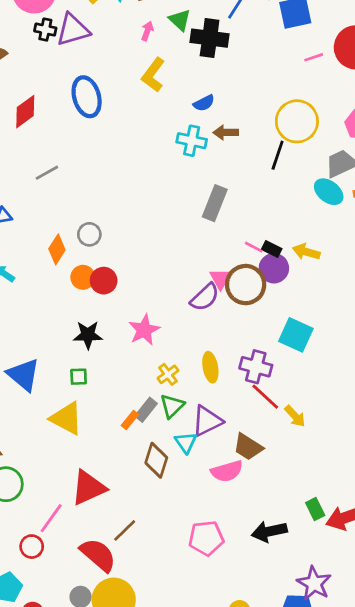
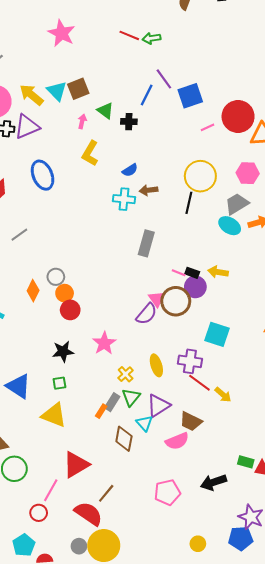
black cross: (210, 38) -> (129, 122), size x0.6
orange circle: (83, 277) -> (65, 293), moved
green rectangle: (315, 509) -> (246, 462), turned -42

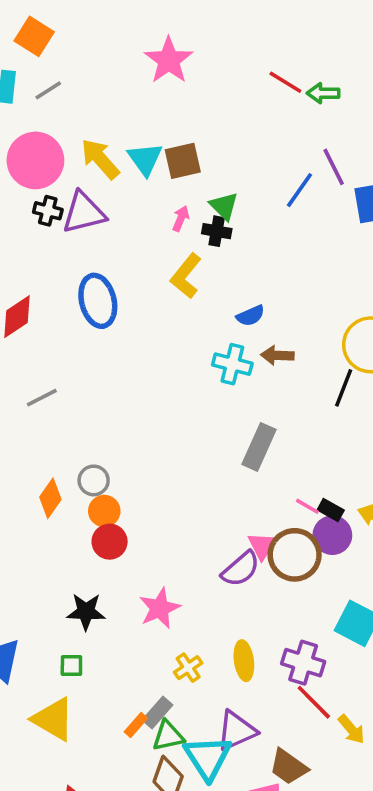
black cross: (129, 122) -> (217, 231), moved
green triangle: (131, 397) -> (168, 736), moved, turned 30
cyan triangle: (144, 423) -> (208, 758), size x1.6

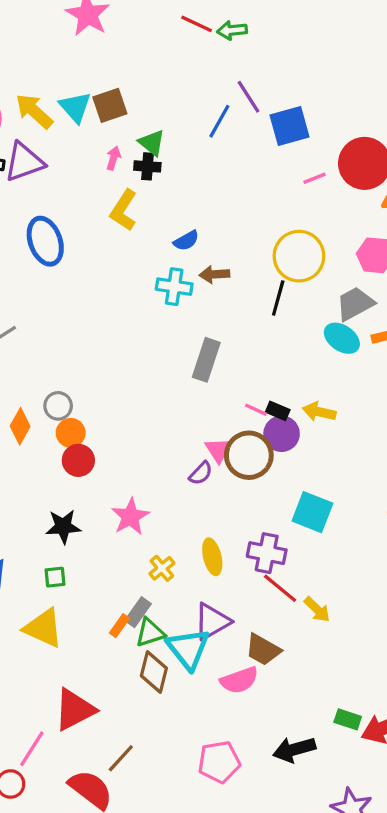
purple semicircle: (241, 569) -> (201, 473), size x0.7

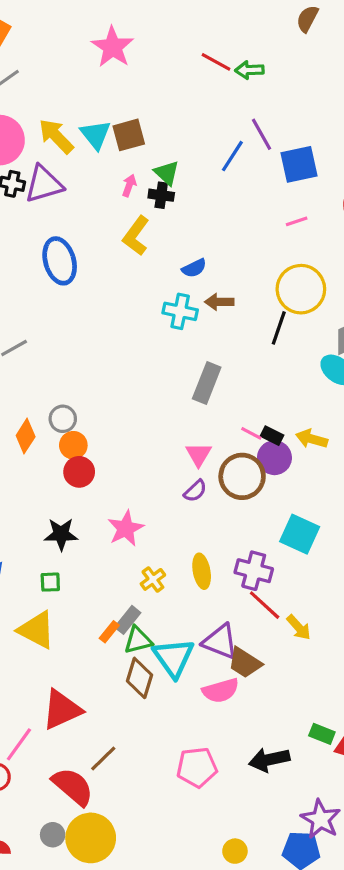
pink line: (315, 178) -> (297, 221), moved
pink triangle: (218, 450) -> (199, 454), moved
purple triangle: (212, 621) -> (220, 642), moved, turned 48

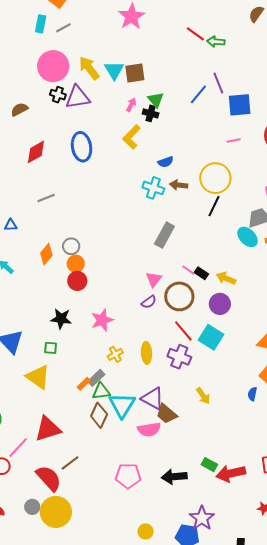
yellow circle: (301, 289) -> (215, 178), moved
purple circle: (274, 458) -> (220, 304), moved
red line: (265, 605) -> (183, 331), moved

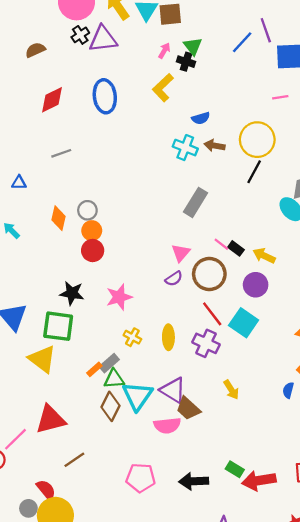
black cross: (58, 95) -> (80, 35), turned 35
orange diamond: (46, 254) -> (59, 218), turned -30
green square: (51, 348) -> (58, 326), size x2.0
yellow cross: (115, 354) -> (132, 337), turned -35
red semicircle: (49, 478) -> (46, 490), moved, size x0.7

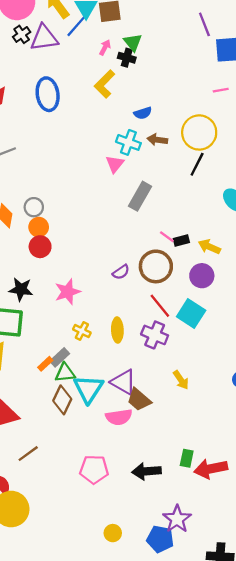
blue line: (242, 42) -> (76, 26), moved
black rectangle: (236, 248) -> (181, 240), turned -49
pink triangle: (181, 253) -> (115, 164), moved
green rectangle: (235, 469) -> (187, 458), turned 72

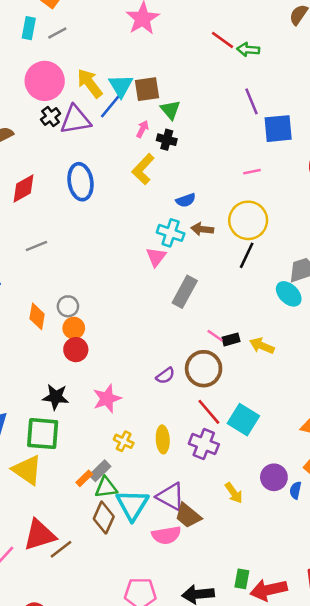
green triangle: (133, 42) -> (170, 110), moved
pink line: (221, 90) -> (252, 172), moved
purple circle: (202, 276) -> (274, 477), moved
brown line: (28, 454) -> (61, 549), moved

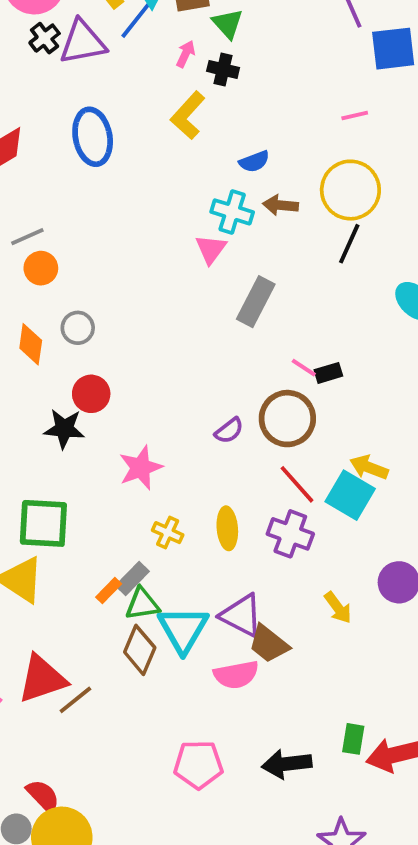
orange circle: (74, 328) -> (41, 268), moved
yellow arrow: (262, 346) -> (369, 467), moved
black star: (56, 397) -> (64, 429), moved

